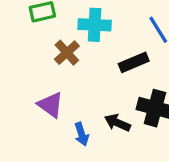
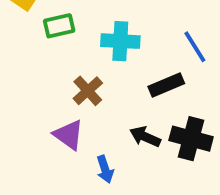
brown cross: (67, 53) -> (88, 91), moved
black arrow: (117, 123) -> (145, 137), moved

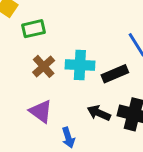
cyan cross: (120, 41) -> (80, 65), moved
brown cross: (88, 91) -> (44, 66), moved

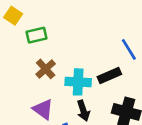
cyan cross: (80, 65) -> (78, 82), moved
black arrow: (99, 113) -> (83, 111), moved, turned -132

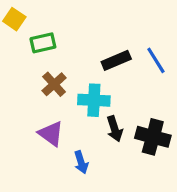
black rectangle: (109, 75) -> (116, 60), moved
black arrow: (83, 111) -> (115, 129), moved

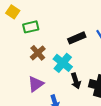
cyan cross: (94, 100) -> (63, 63), turned 36
purple triangle: (51, 134) -> (36, 84), turned 48

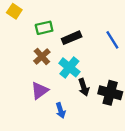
green rectangle: (31, 27) -> (44, 28), moved
black rectangle: (77, 38) -> (72, 38), moved

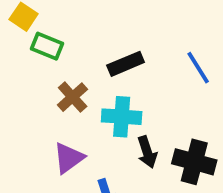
green rectangle: (44, 28) -> (47, 46), moved, turned 35
cyan cross: (69, 67) -> (122, 117), turned -35

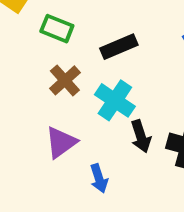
green rectangle: (47, 46) -> (57, 29), moved
cyan cross: (122, 117) -> (115, 100), turned 30

